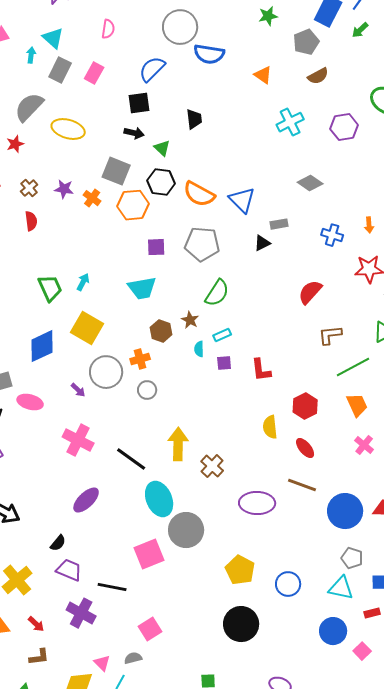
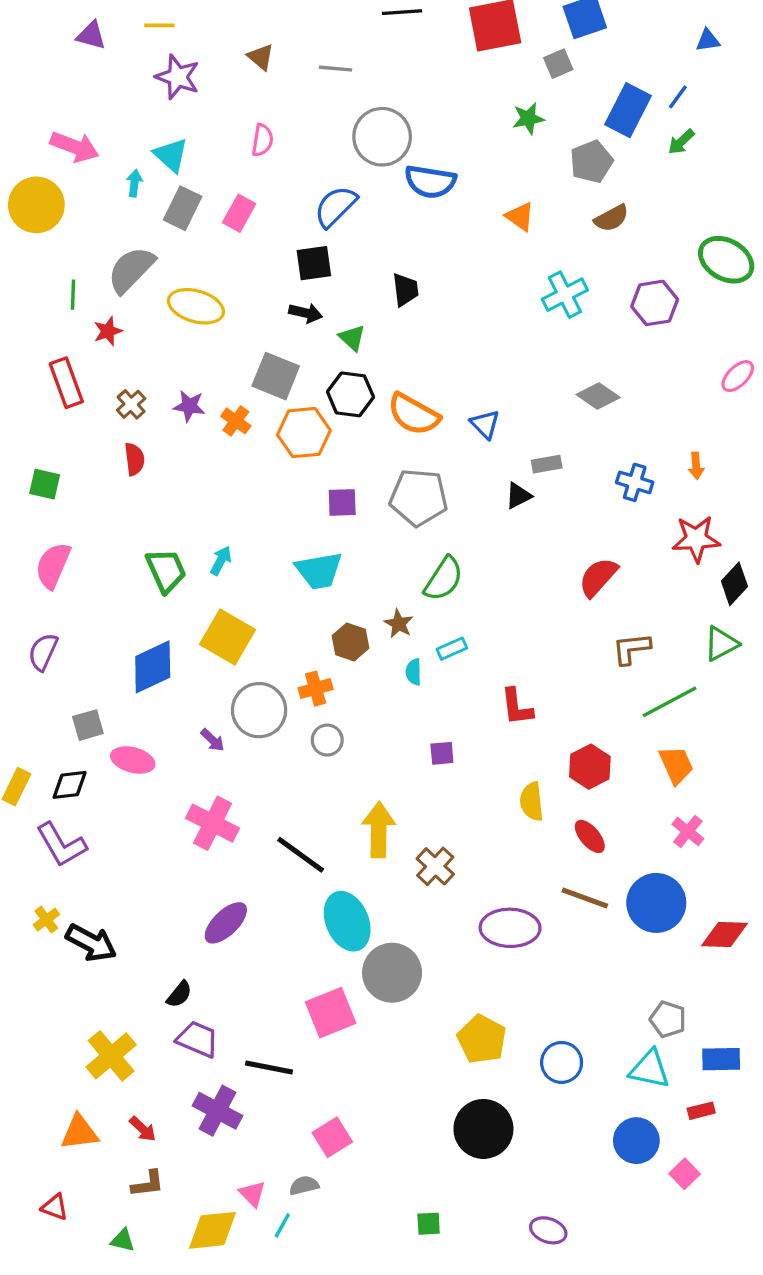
blue triangle: (242, 200) -> (485, 424), size x0.7
purple square: (224, 363) -> (442, 753), moved
blue circle: (345, 511) -> (656, 903), moved

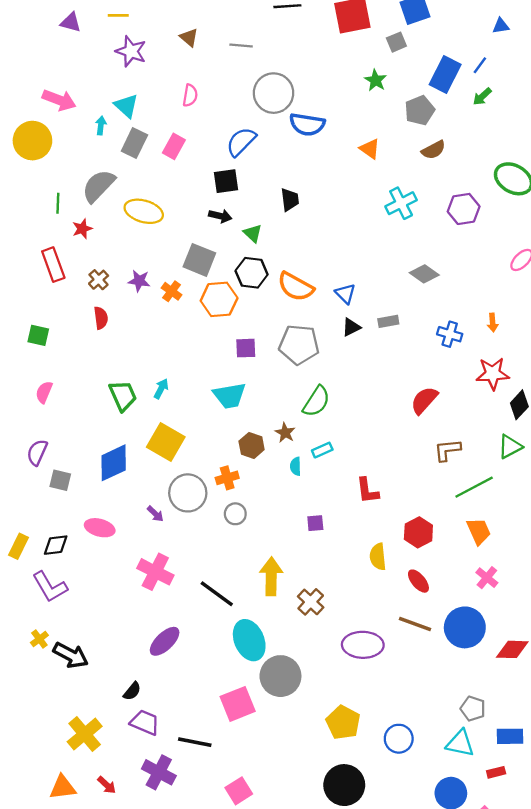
green star: (528, 118) -> (376, 80), turned -30
black triangle: (518, 496) -> (351, 327), moved
pink semicircle: (53, 566) -> (44, 392), size x0.7
gray square: (88, 725) -> (60, 480), moved, turned 30

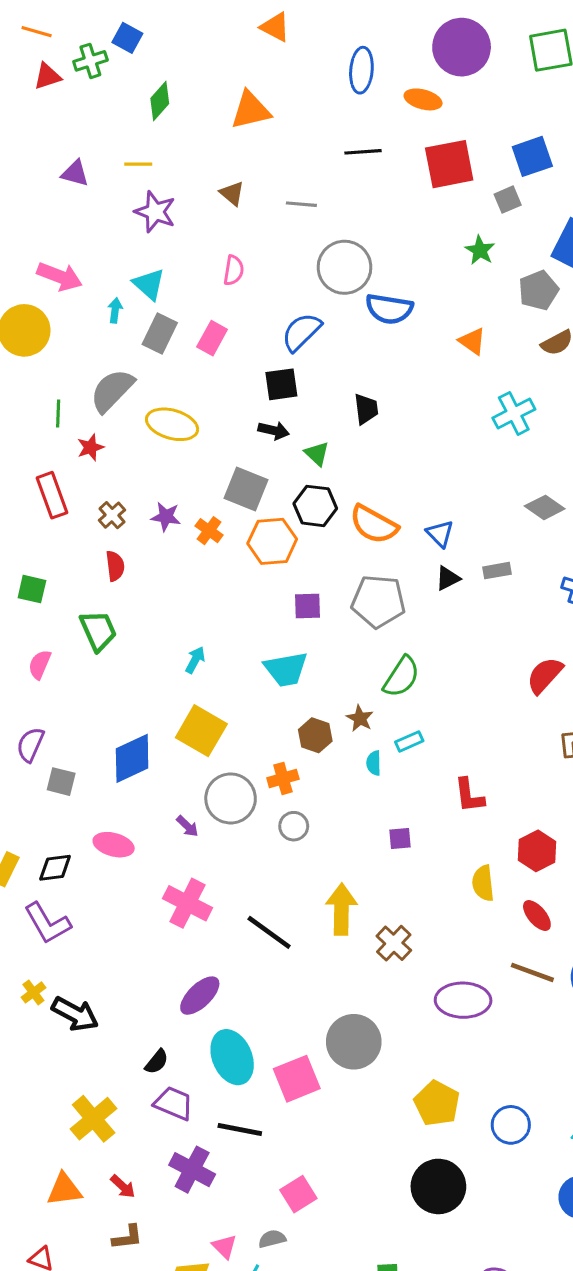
green trapezoid: (123, 396) -> (98, 631), moved
cyan ellipse: (249, 640) -> (232, 1057), moved

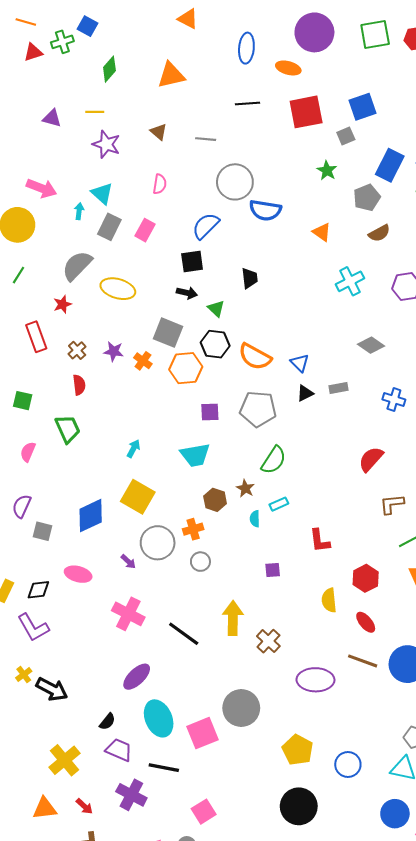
green line: (58, 414) -> (18, 275), moved, turned 30

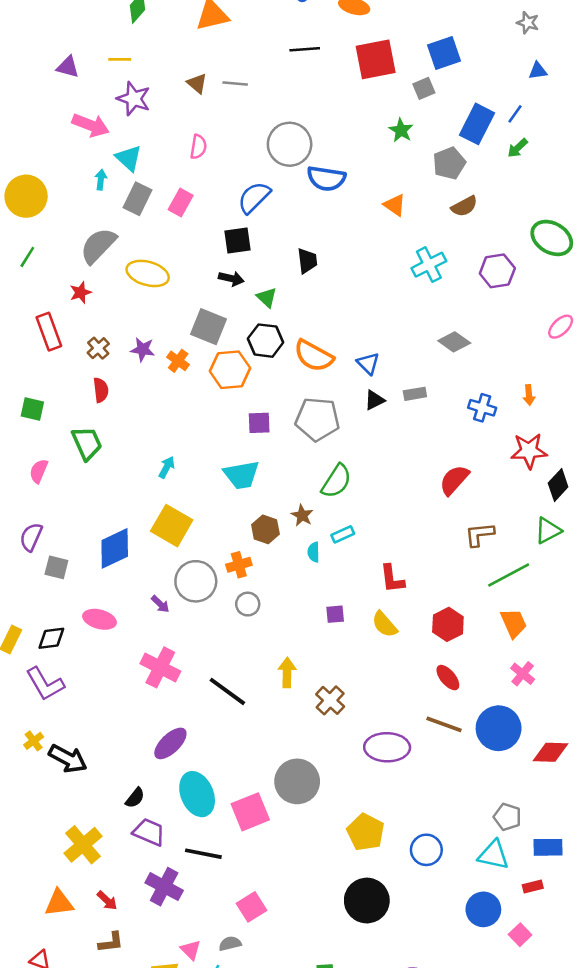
gray line: (206, 139) -> (235, 83), moved
pink arrow: (41, 188) -> (91, 125), moved
yellow semicircle: (329, 600) -> (385, 624), moved, turned -35
yellow arrow: (233, 618) -> (287, 672), size x0.7

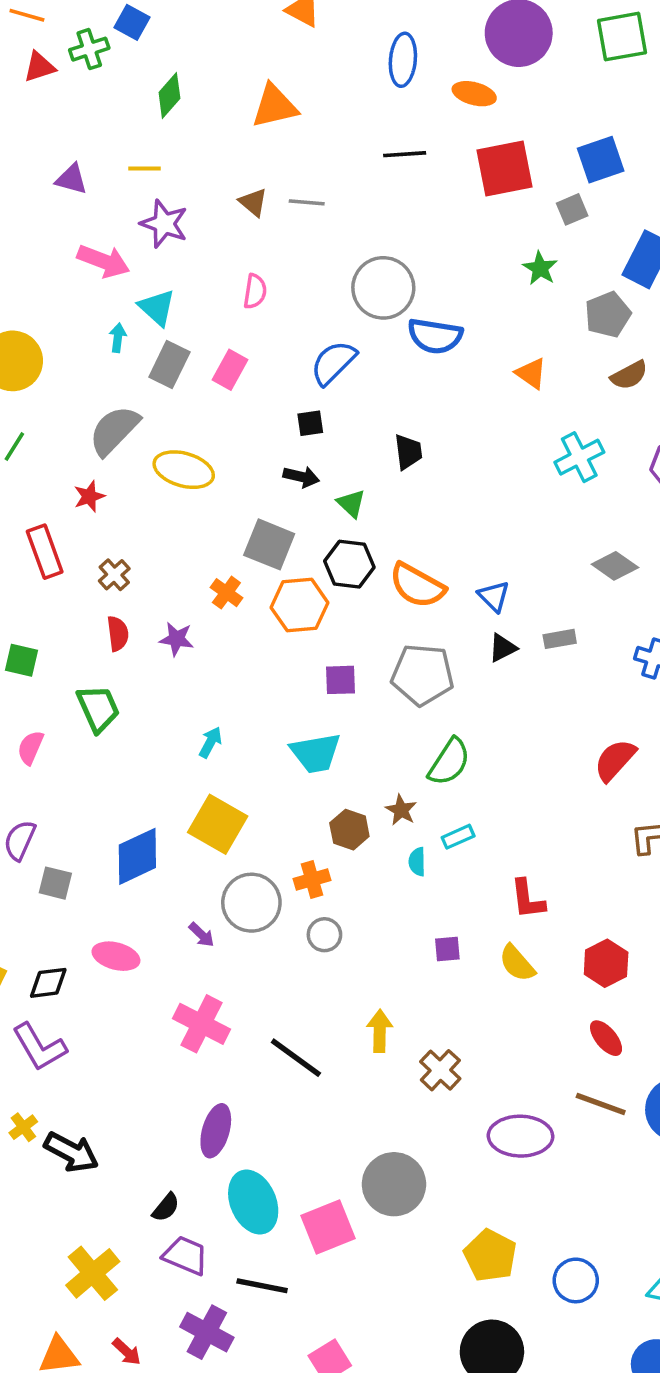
black square: (238, 241) -> (310, 423), size x0.7
purple star: (143, 349) -> (177, 639), moved
purple ellipse: (170, 743) -> (216, 1131), turned -30

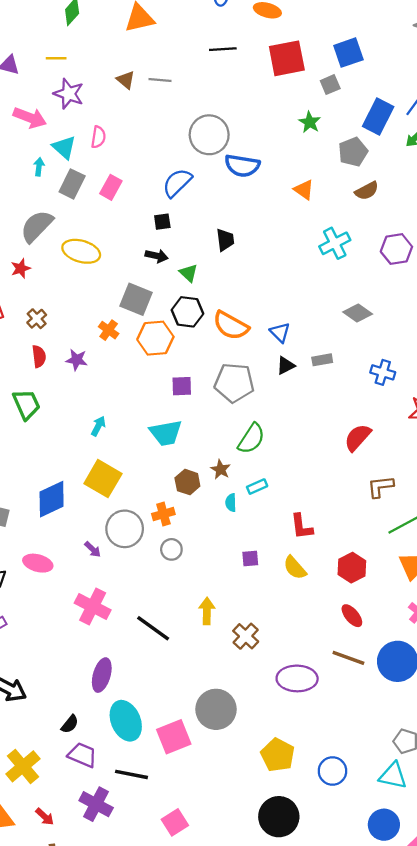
pink semicircle: (255, 291) -> (98, 137), moved

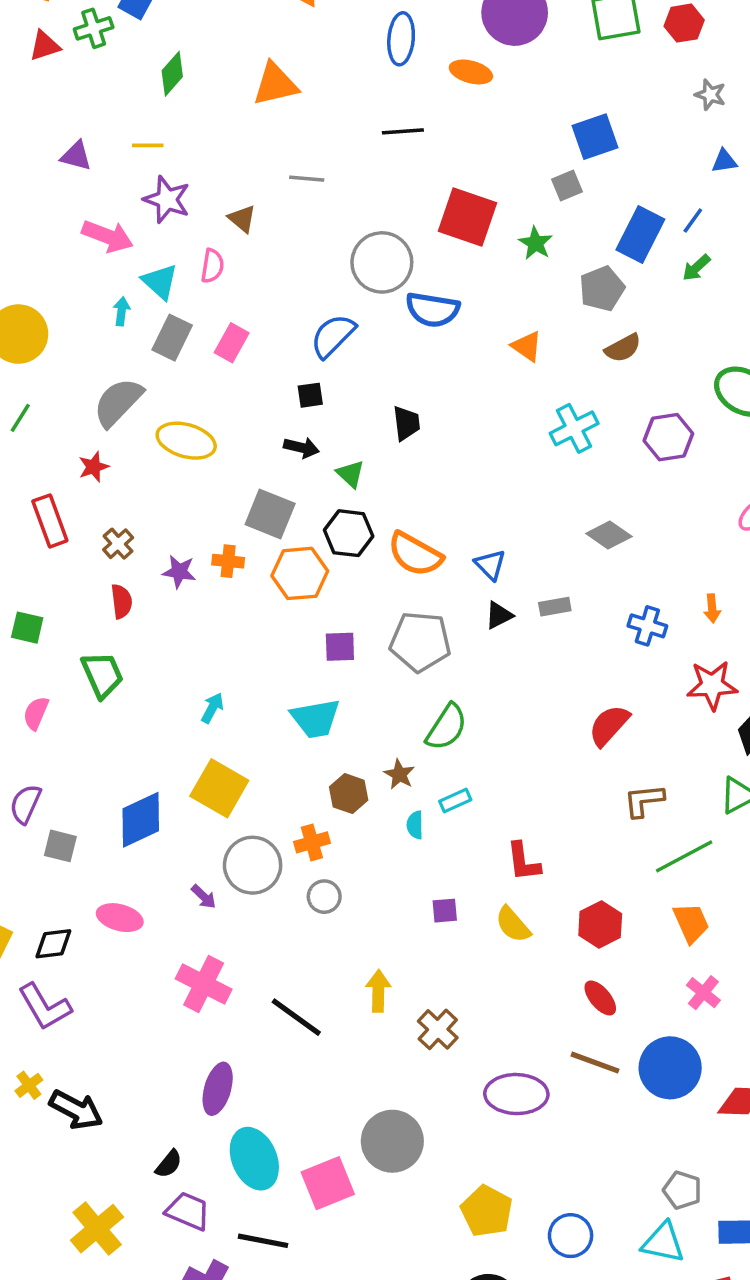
red square: (287, 58) -> (467, 217), moved, turned 30
brown triangle: (126, 80) -> (242, 219), moved
orange cross: (109, 330) -> (228, 561), turned -30
purple star: (77, 360) -> (179, 572), moved

